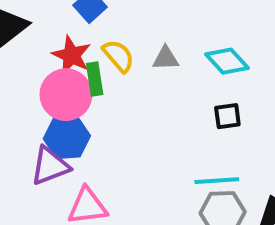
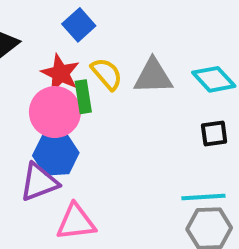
gray triangle: (166, 58) -> (153, 76), size x1.5

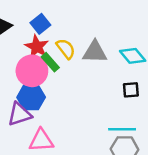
blue square: (79, 25) -> (40, 24), moved
green rectangle: (83, 97) -> (50, 62), turned -36

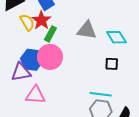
yellow semicircle: (66, 49) -> (27, 22), moved
green rectangle: (50, 62) -> (50, 34), turned 63
pink circle: (32, 71) -> (50, 57), moved

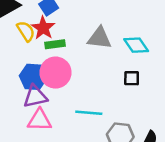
green rectangle: (50, 34) -> (55, 44), turned 56
purple triangle: (21, 72) -> (35, 97), moved
cyan line: (101, 94) -> (89, 113), moved

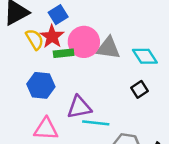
pink circle: (55, 73) -> (84, 42), moved
black square: (132, 78) -> (139, 89), turned -35
purple triangle: (35, 97) -> (79, 107), moved

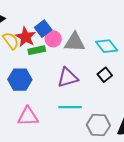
blue square: (58, 15) -> (43, 29), moved
pink circle: (84, 42) -> (53, 39), size x0.6
purple triangle: (79, 107) -> (68, 78), moved

